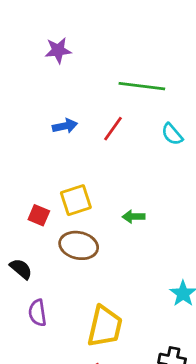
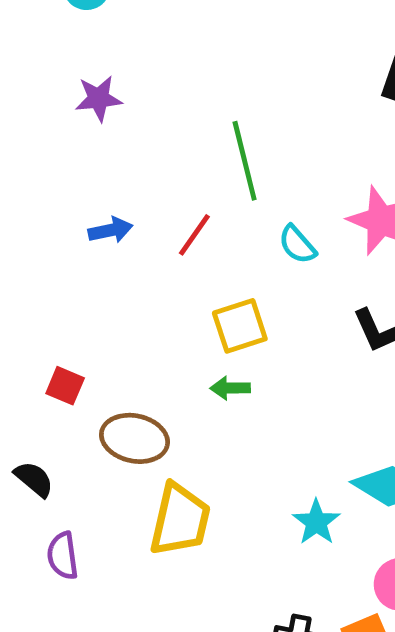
green line: (142, 86) -> (245, 161), turned 69
yellow square: (76, 200) -> (240, 326), moved
yellow trapezoid: (105, 327) -> (180, 520), moved

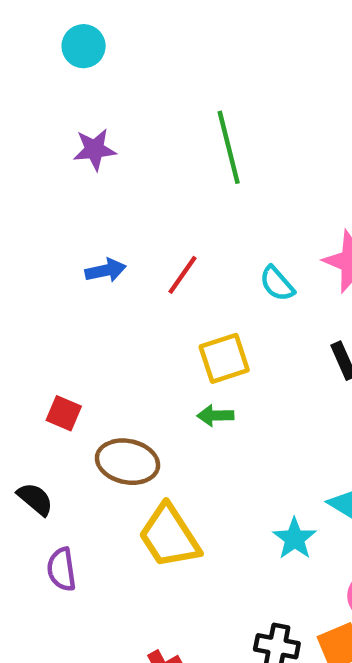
green line: (245, 161) -> (229, 147), moved
yellow trapezoid: (180, 520) -> (169, 536), turned 134

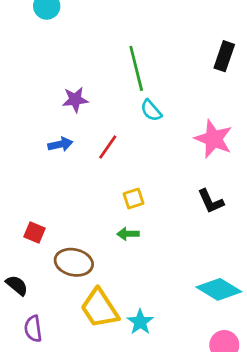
purple star: (95, 149) -> (75, 100), moved
cyan semicircle: (277, 284) -> (151, 110), moved
yellow square: (224, 358) -> (133, 199), size x0.7
cyan star: (295, 539) -> (140, 322), moved

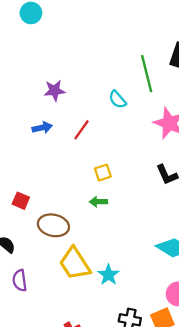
green line: (136, 68) -> (147, 74), moved

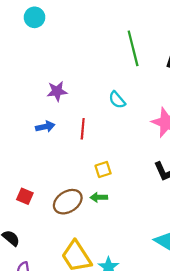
green line: (147, 74) -> (133, 48), moved
red line: (82, 130) -> (83, 129), turned -30
brown ellipse: (53, 225) -> (68, 202), moved, turned -44

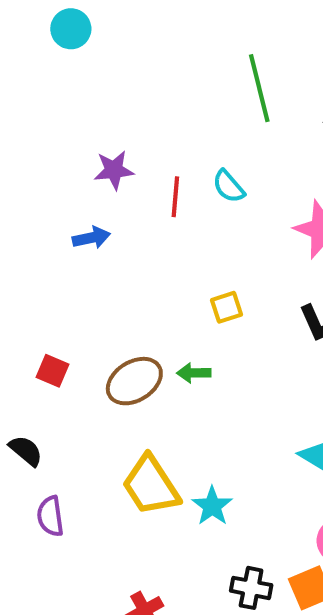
red line: (83, 129) -> (175, 197), moved
yellow square: (103, 170) -> (227, 307), moved

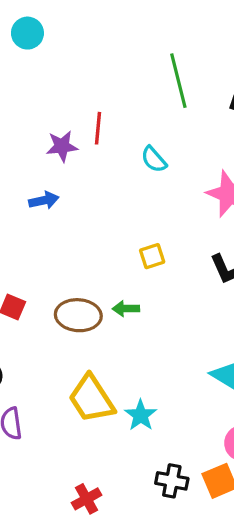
red line: (175, 197) -> (98, 128), moved
brown ellipse: (134, 381) -> (78, 315), turned 36

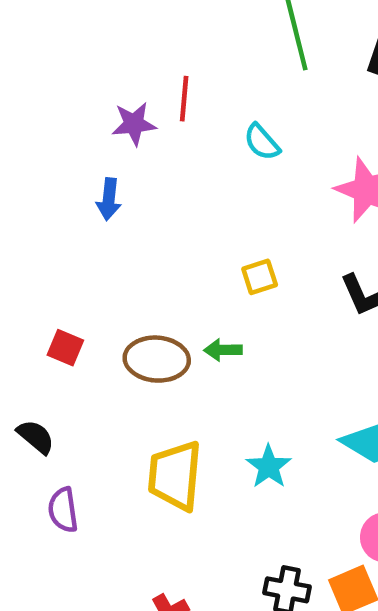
blue arrow: (44, 200) -> (109, 199), turned 108
yellow trapezoid: (91, 399) -> (175, 476), turned 38
cyan star: (141, 415) -> (269, 466), moved

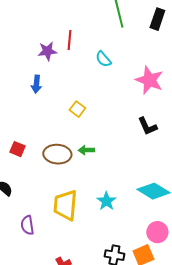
yellow square: (260, 277) -> (77, 109), moved, turned -35
purple semicircle: (63, 510) -> (27, 225), moved

